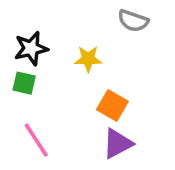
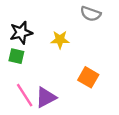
orange square: (112, 106) -> (88, 77), moved
purple triangle: (118, 144) -> (46, 97), moved

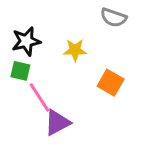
orange square: (88, 77) -> (111, 83), moved
pink line: (25, 95) -> (40, 97), moved

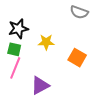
yellow star: (75, 50) -> (46, 42), moved
pink line: (40, 97) -> (15, 68), moved, turned 55

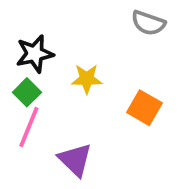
green square: (14, 49) -> (27, 92), turned 32
purple triangle: (40, 85) -> (75, 160), turned -48

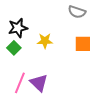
orange square: (144, 108) -> (83, 44), moved, turned -30
pink line: (29, 127) -> (20, 83), moved

